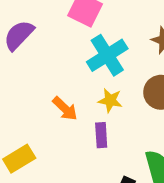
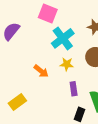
purple rectangle: (101, 135) -> (74, 89), moved

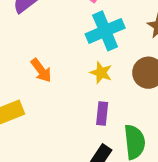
orange arrow: (41, 71) -> (41, 70), moved

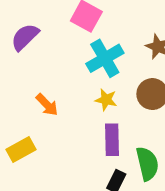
purple rectangle: (102, 114) -> (112, 140), size x1.4

